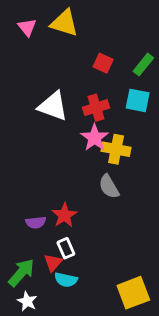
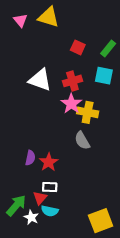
purple semicircle: (36, 222) -> (30, 158), moved, turned -72
white rectangle: (66, 248) -> (50, 187), turned -64
white star: (27, 301) -> (31, 217), moved

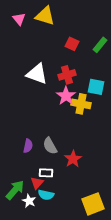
cyan square: (104, 76) -> (96, 87), moved
gray semicircle: (82, 141) -> (50, 146), moved
red star: (49, 162) -> (73, 159), moved

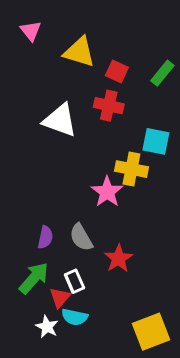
yellow triangle: (45, 16) -> (79, 52), moved
red cross: (67, 75) -> (109, 106), moved, turned 30
pink star: (66, 96) -> (107, 192), moved
white rectangle: (46, 173) -> (75, 281), turned 64
green arrow: (15, 190) -> (34, 278), moved

